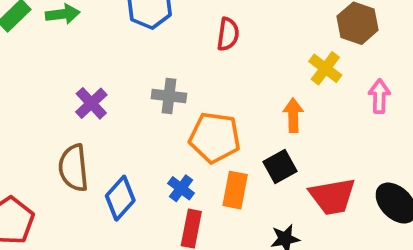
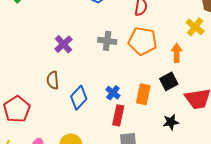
orange pentagon: (215, 137) -> (143, 41), moved
brown semicircle: (73, 168) -> (53, 80), size x0.7

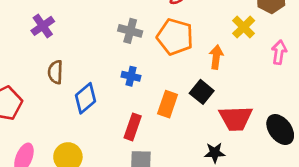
purple cross: (63, 44) -> (43, 26), moved
black square: (169, 81) -> (202, 92), turned -30
blue cross: (113, 93) -> (131, 76), moved, turned -32
black star: (171, 122) -> (215, 153), moved

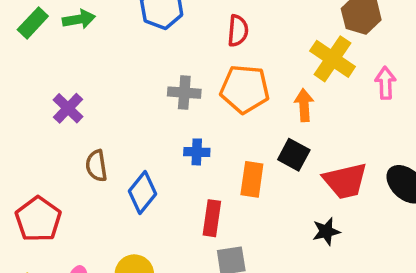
yellow cross: (244, 27) -> (332, 59), size x1.4

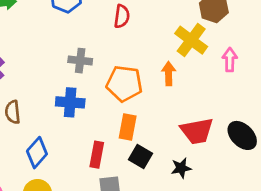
orange pentagon: (245, 89) -> (124, 84), moved
blue cross: (197, 152) -> (70, 102), moved, size x1.5
black square: (294, 155) -> (141, 157), moved
blue diamond: (143, 192) -> (37, 153), moved

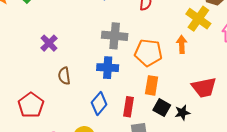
gray cross: (80, 61) -> (115, 36), size x1.4
blue diamond: (37, 153) -> (99, 104), moved
black star: (181, 168) -> (182, 113), moved

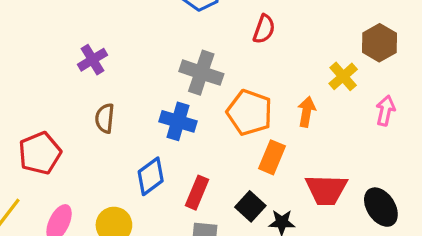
yellow cross: (198, 19) -> (343, 76), size x0.7
orange rectangle: (152, 85) -> (272, 157), moved

